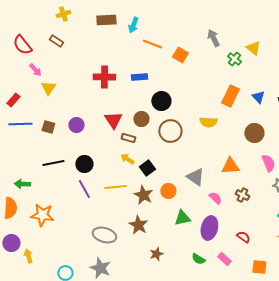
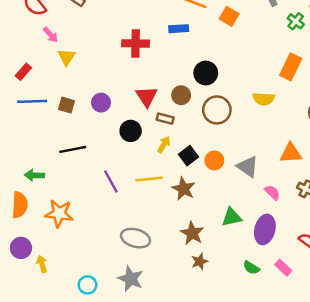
blue rectangle: (139, 77) -> (179, 29), moved
yellow arrow: (127, 159) -> (164, 144), turned 88
black circle: (84, 164) -> (131, 131), moved
orange circle: (168, 191) -> (214, 160), moved
brown star: (138, 225) -> (192, 233), moved

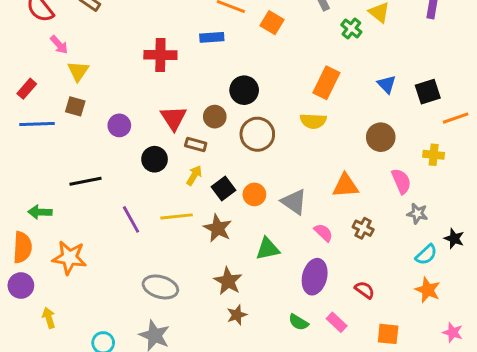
orange rectangle: (291, 67) -> (326, 83), moved
brown square: (67, 105) -> (75, 106), moved
green triangle: (232, 217) -> (268, 249), moved
purple circle: (21, 248) -> (21, 286), moved

